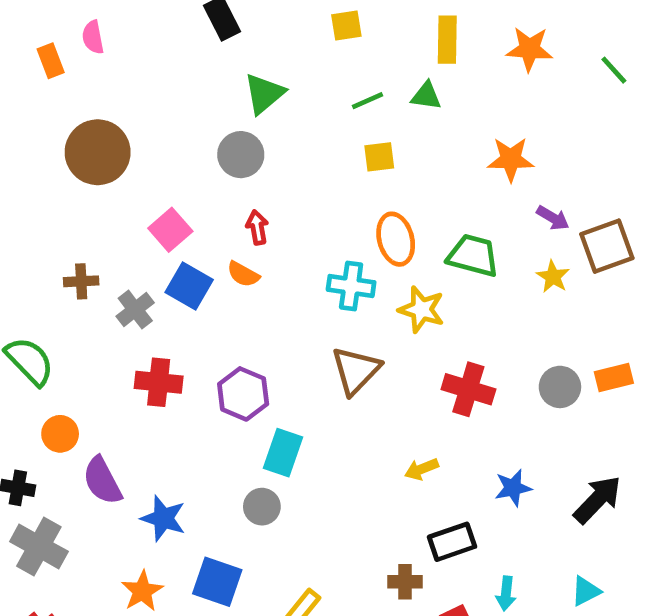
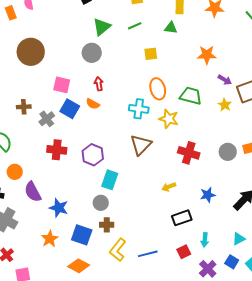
green line: (367, 101) -> (135, 26), moved
pink square: (170, 230) -> (62, 85), turned -36
brown cross: (405, 582) -> (107, 225), moved

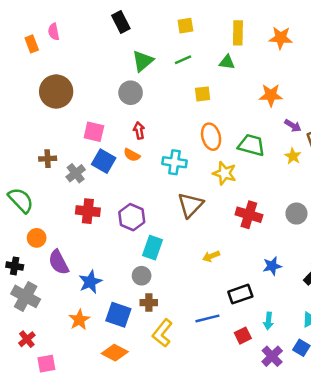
cyan cross: (139, 109) -> (174, 162), moved
yellow arrow: (169, 187) -> (211, 256), moved
blue star: (59, 208) -> (90, 282), turned 30
blue line: (148, 254) -> (207, 318), moved

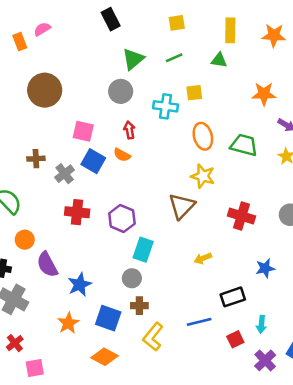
pink semicircle: (54, 32) -> (42, 29), turned 70
cyan cross: (174, 162) -> (165, 106), moved
yellow star: (224, 173) -> (203, 176), moved

